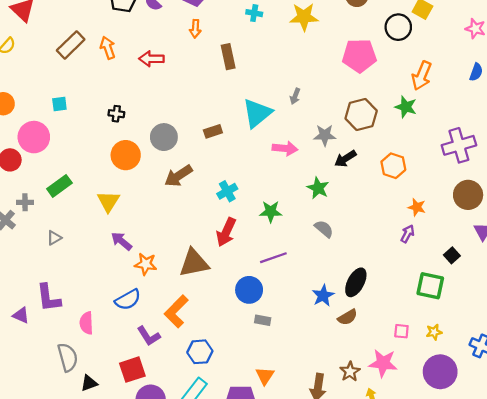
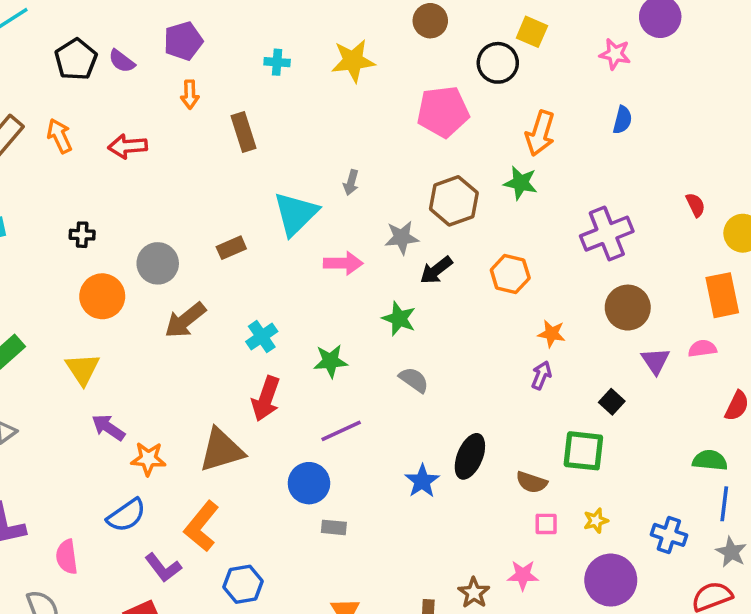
brown semicircle: (348, 317) -> (532, 482), moved, turned 54
pink star: (383, 363) -> (523, 575), size x0.7

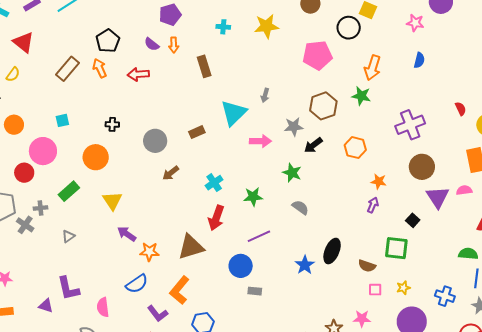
black pentagon: (76, 59) -> (108, 41), moved
purple semicircle: (122, 61) -> (152, 44), moved
orange circle: (102, 296) -> (96, 157), moved
brown arrow: (185, 320) -> (171, 173), size x0.7
purple triangle: (656, 361) -> (438, 197), size x1.4

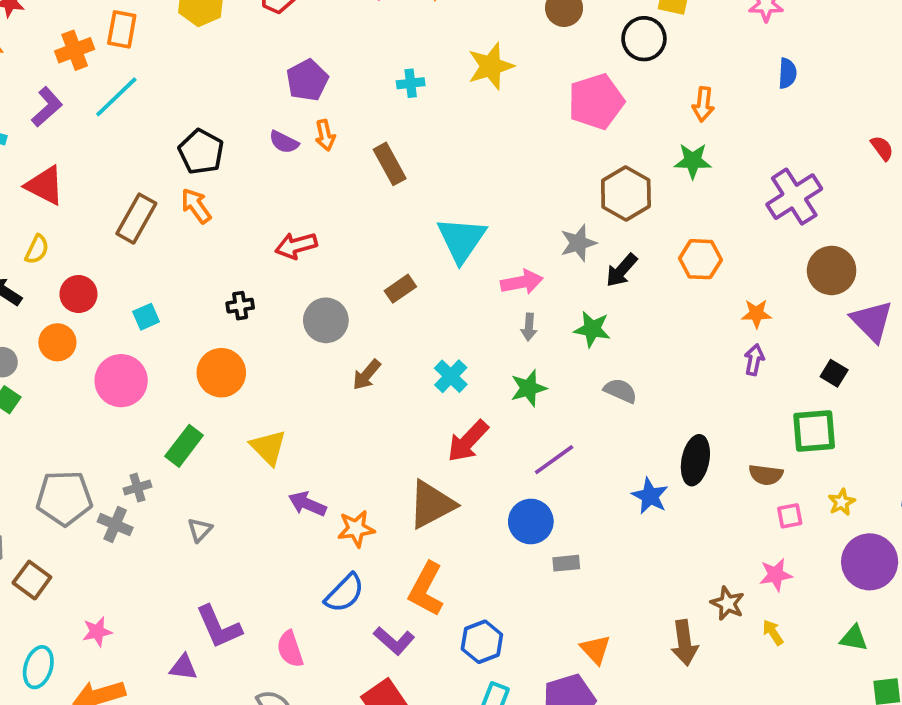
orange arrow: (373, 68) -> (703, 104), size x0.7
red arrow: (138, 74) -> (296, 246), moved
gray arrow: (265, 95) -> (529, 327), moved
red circle: (24, 173) -> (78, 294), moved
red arrow: (216, 218) -> (468, 441), turned 35

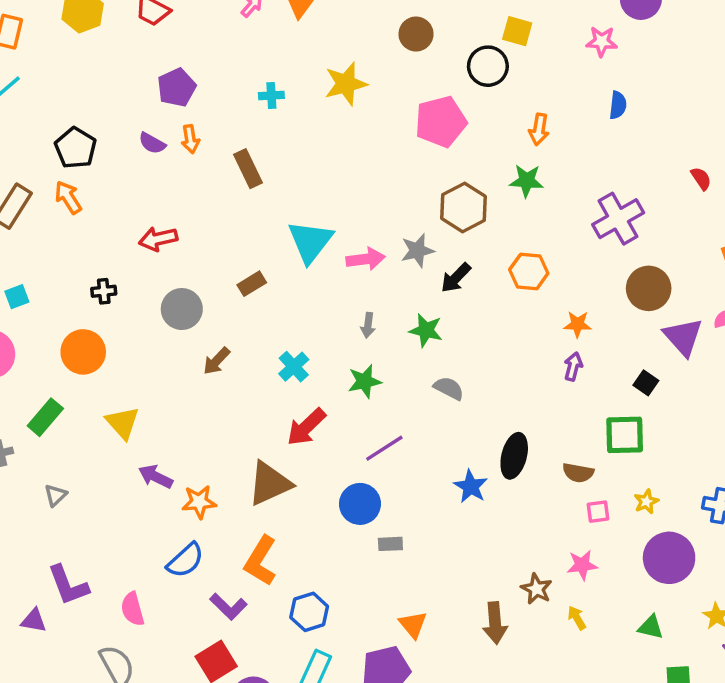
pink arrow: (522, 282) -> (366, 259), moved

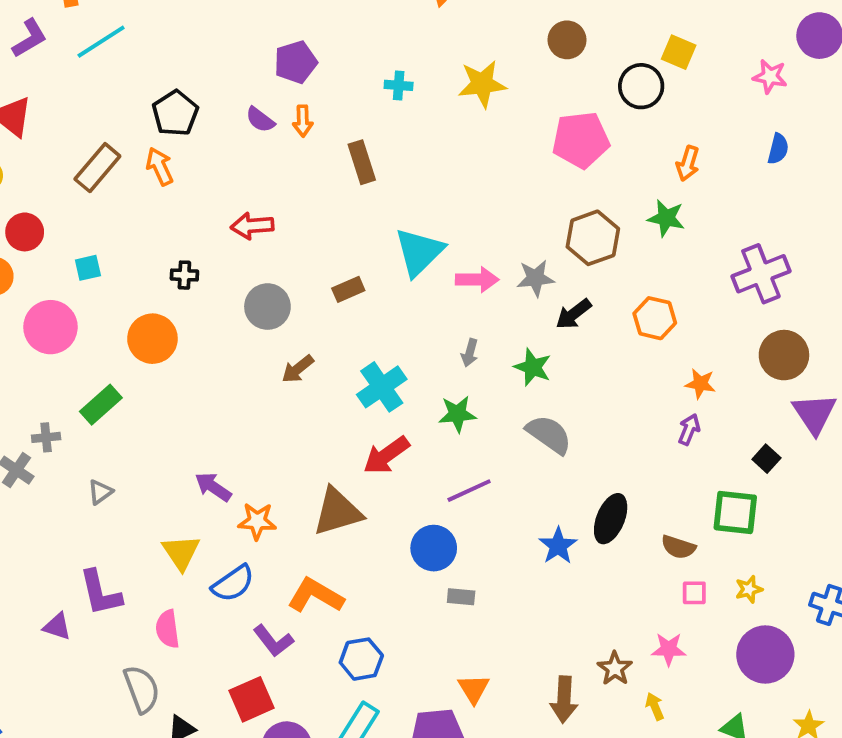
cyan cross: (294, 367) -> (382, 387), size x1.4
gray semicircle: (449, 388) -> (549, 434), size x1.4
yellow triangle: (123, 423) -> (181, 552), moved
orange L-shape: (261, 561) -> (316, 595), turned 81

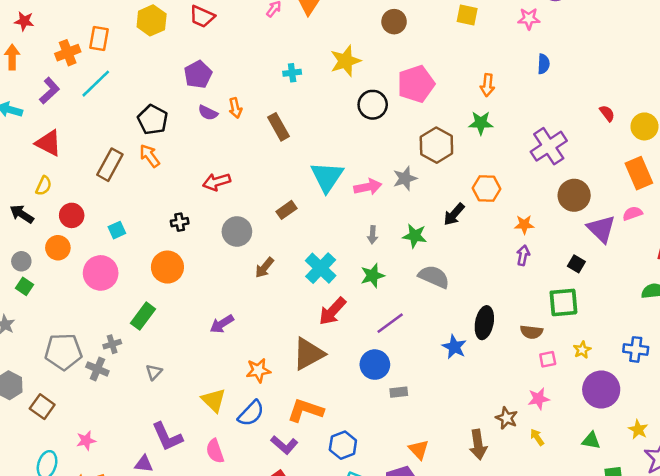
purple pentagon: (296, 62) -> (198, 74), moved
black circle: (641, 86) -> (373, 105), moved
black arrow: (574, 314) -> (454, 214), moved
purple arrow: (213, 487) -> (222, 324), moved, turned -55

